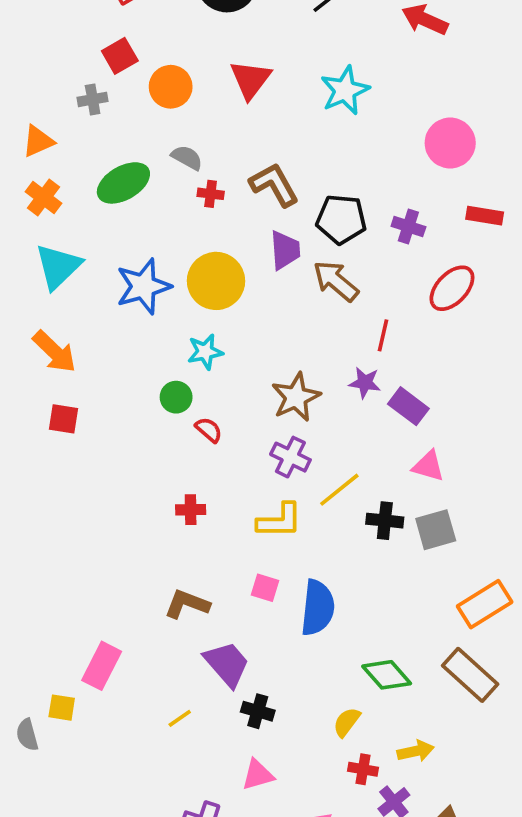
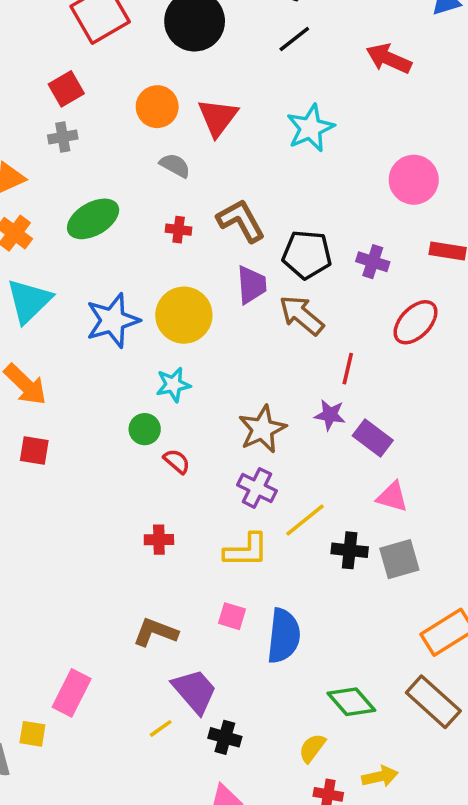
red square: (120, 56) -> (66, 89), moved
orange circle: (171, 87) -> (157, 107), moved
gray semicircle: (187, 158) -> (175, 165), moved
yellow line: (180, 718) -> (161, 728), moved

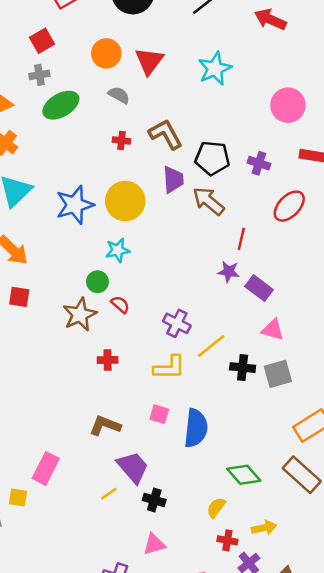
green ellipse: (93, 219) -> (61, 105), moved
brown star: (262, 429) -> (80, 315), moved

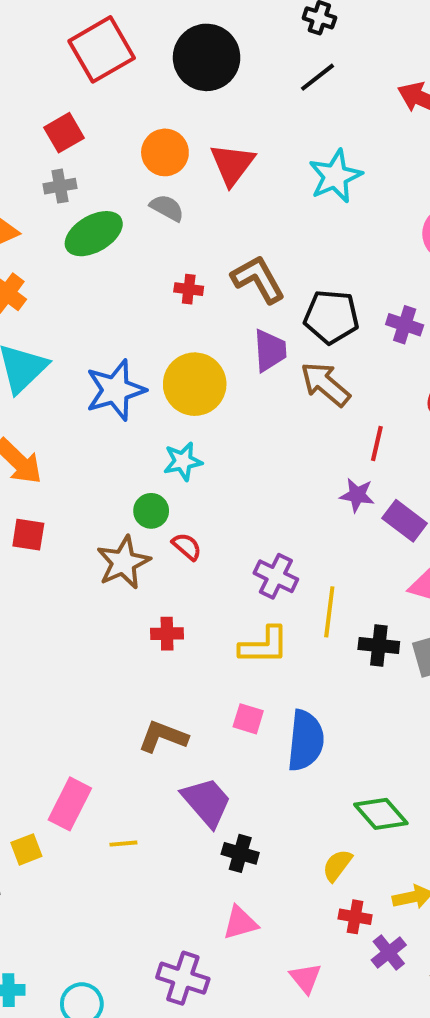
gray semicircle: (119, 95) -> (167, 208), moved
yellow line: (211, 346) -> (329, 612), turned -44
yellow line: (109, 494) -> (123, 844), moved, turned 30
yellow square: (18, 497) -> (26, 849), turned -30

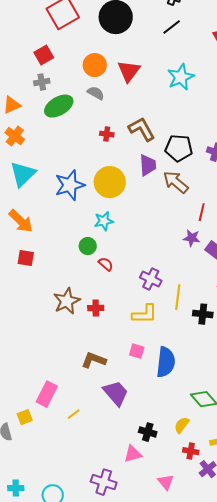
brown star: (123, 562) -> (67, 301), moved
yellow line: (123, 844) -> (74, 414), turned -32
black cross: (240, 853) -> (148, 432), moved

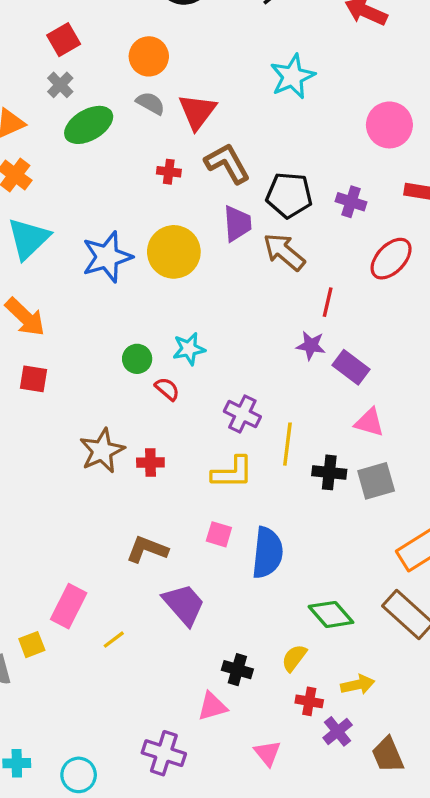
red triangle: (129, 71) -> (197, 112), moved
gray cross: (42, 82) -> (60, 85), turned -35
cyan star: (104, 221) -> (189, 349), moved

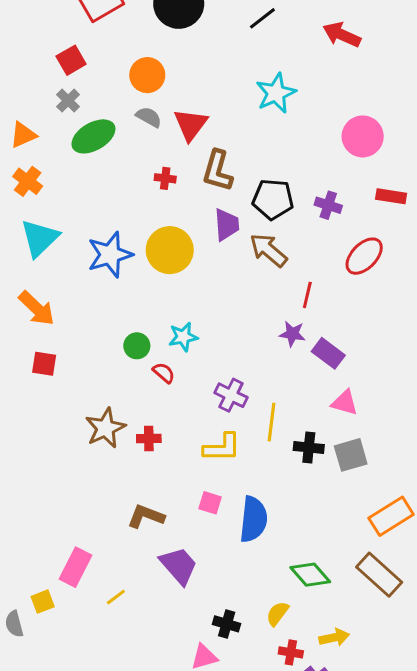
brown L-shape: (227, 163) -> (218, 171), turned -135

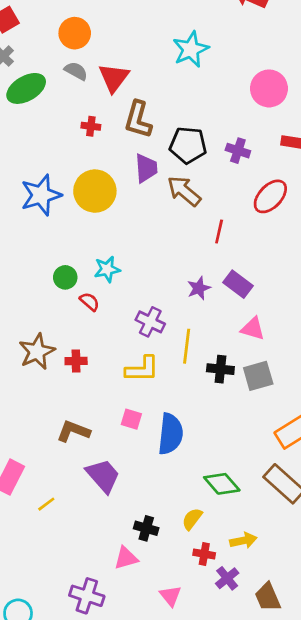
purple star: (292, 334) -> (199, 288), moved, turned -30

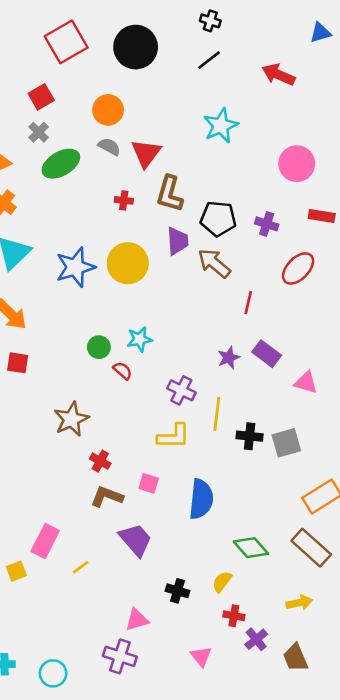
pink triangle: (253, 329) -> (306, 382), moved
red cross: (76, 361) -> (100, 461), moved, turned 30
pink square: (131, 419) -> (149, 483), moved
yellow arrow: (243, 540) -> (299, 603), moved
pink triangle: (126, 558) -> (137, 620), moved

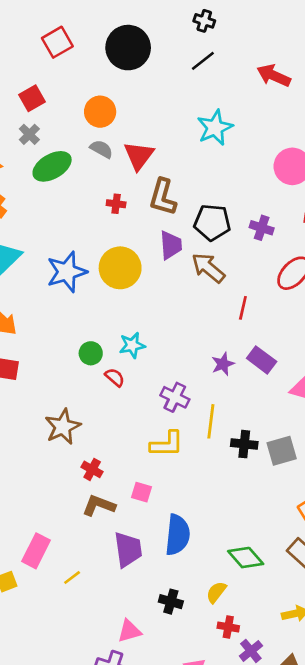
red square: (66, 42) -> (57, 42), size x0.7
blue semicircle: (201, 499) -> (178, 535), moved
purple trapezoid: (136, 540) -> (128, 550), turned 33

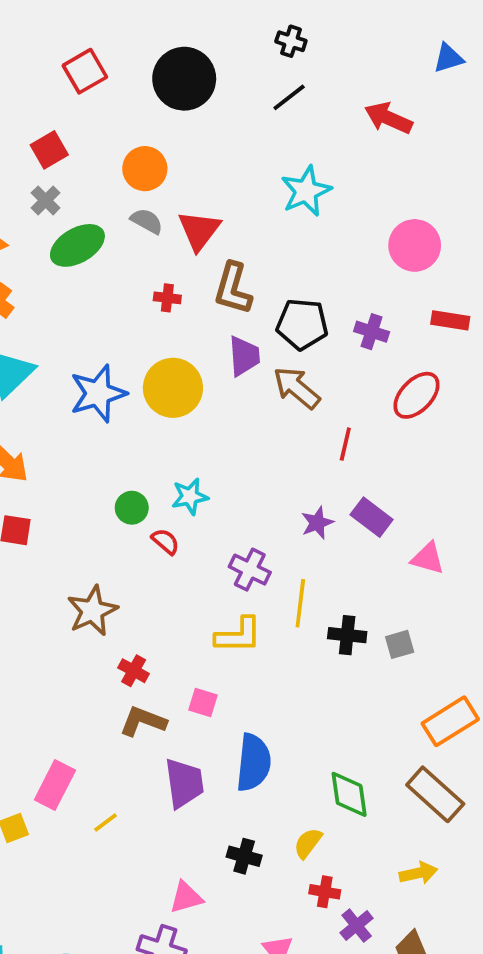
gray square: (282, 451) -> (400, 644), size x0.7
green diamond: (246, 558) -> (349, 794), turned 33

